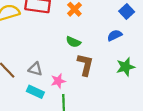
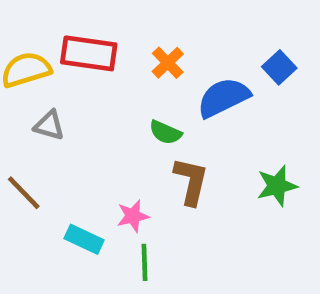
blue semicircle: (115, 35) -> (223, 98), moved, size x1.6
gray triangle: (35, 69) -> (49, 125), moved

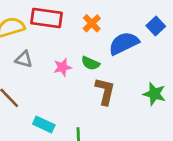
green star: (277, 186) -> (154, 94), turned 30
pink star: (133, 216) -> (62, 67), moved

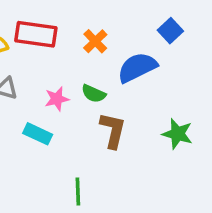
blue square: (156, 26) -> (170, 31), moved
cyan rectangle: (44, 125) -> (38, 134), moved

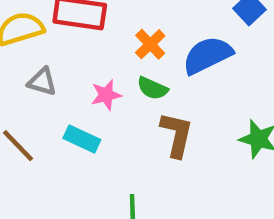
orange cross: (95, 41) -> (150, 44), moved

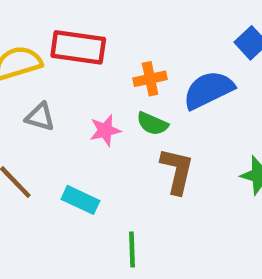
orange cross: (150, 44) -> (150, 79), turned 32
cyan rectangle: (82, 139) -> (80, 200), moved

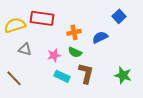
blue semicircle: (208, 90) -> (100, 37), size x0.7
cyan rectangle: (80, 200) -> (62, 76), moved

